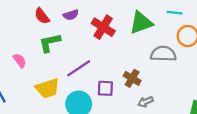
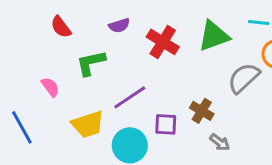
red semicircle: (42, 16) -> (61, 27), moved
gray semicircle: (163, 54) -> (244, 78), turned -45
gray arrow: (145, 102) -> (220, 142), turned -120

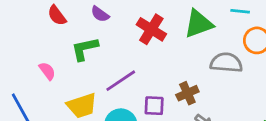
purple semicircle: (119, 25) -> (100, 14), moved, turned 54
gray semicircle: (244, 78) -> (226, 63), turned 48
brown cross: (202, 111) -> (187, 93), turned 35

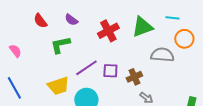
red cross: (151, 29) -> (108, 31), turned 30
pink semicircle: (47, 71) -> (15, 51), moved
purple square: (154, 106) -> (110, 71), moved

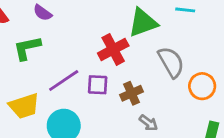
red cross: (108, 31) -> (113, 49), moved
orange circle: (184, 39) -> (202, 86), moved
gray semicircle: (162, 55) -> (171, 62), turned 55

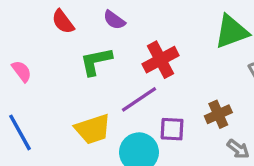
red cross: (113, 49) -> (160, 60), moved
purple square: (98, 85) -> (172, 129), moved

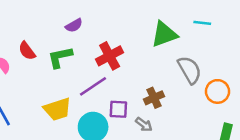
purple semicircle: (114, 20) -> (74, 25), turned -66
red semicircle: (63, 22) -> (27, 51), moved
gray arrow: (238, 149) -> (144, 124), moved

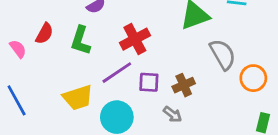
red semicircle: (27, 51) -> (44, 34), turned -114
green L-shape: (60, 57) -> (81, 40), turned -60
purple square: (118, 109) -> (149, 82), moved

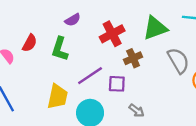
red cross: (135, 39) -> (112, 34), moved
brown cross: (184, 85) -> (133, 58), moved
yellow trapezoid: (78, 98) -> (58, 97), turned -60

